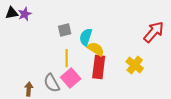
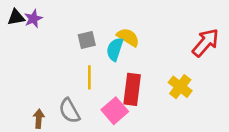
yellow semicircle: (96, 49) -> (128, 37), moved
pink square: (71, 78) -> (115, 111), moved

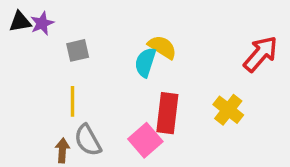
gray square: (87, 40) -> (78, 50), moved
yellow line: (89, 77) -> (73, 101), moved
brown arrow: (39, 119) -> (62, 150), moved

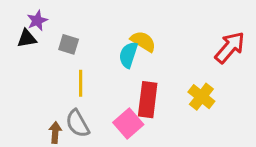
black triangle: (20, 22) -> (27, 38), moved
gray square: (78, 50) -> (69, 44), turned 30
yellow line: (73, 101) -> (81, 83), moved

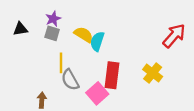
purple star: (37, 21) -> (53, 19), moved
yellow semicircle: (143, 41) -> (84, 35), moved
gray semicircle: (78, 124) -> (70, 80), moved

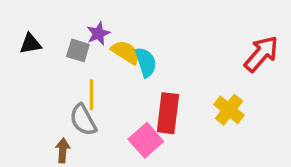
purple star: (53, 19) -> (98, 33), moved
cyan semicircle: (97, 41) -> (146, 62), turned 144
gray semicircle: (70, 80) -> (83, 120), moved

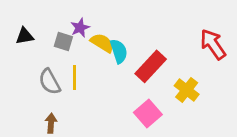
red arrow: (261, 54) -> (213, 44), turned -76
red rectangle: (168, 113) -> (151, 66), moved, turned 36
gray semicircle: (83, 120) -> (50, 82), moved
pink square: (146, 140) -> (148, 113), moved

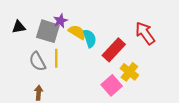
gray square: (63, 42) -> (48, 31), size x1.6
red arrow: (213, 44) -> (145, 33), moved
yellow cross: (187, 90) -> (129, 72), moved

